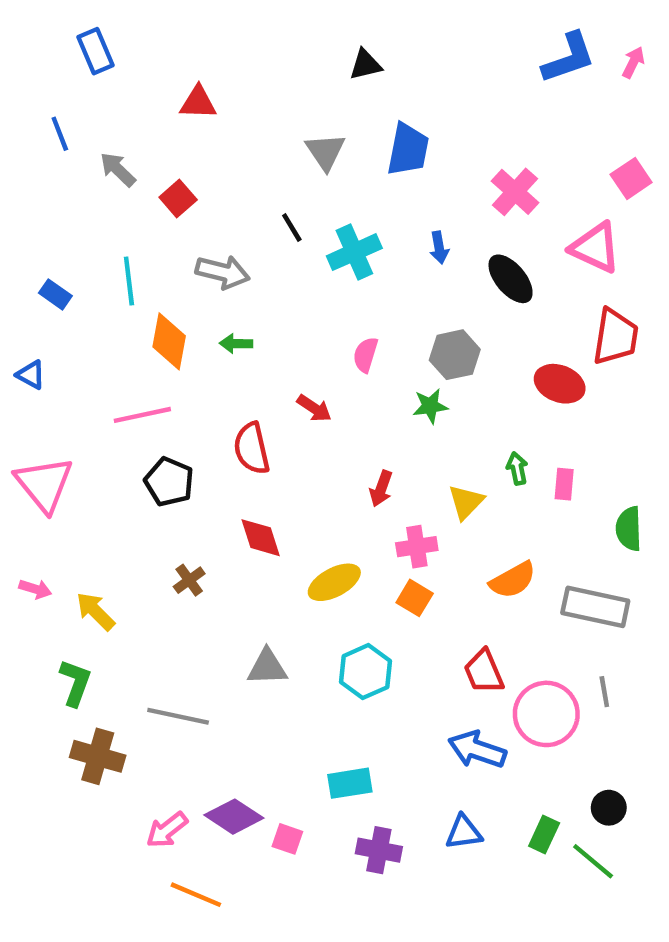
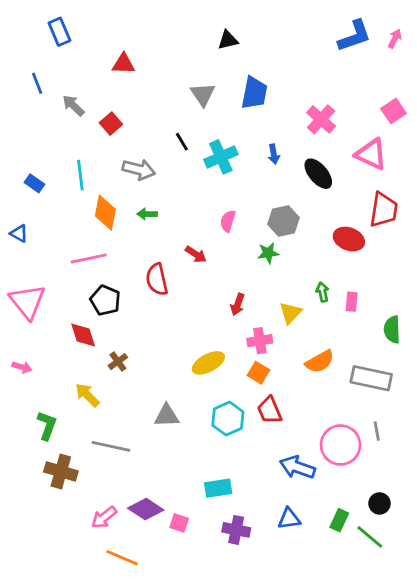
red diamond: (261, 538) -> (83, 335), moved
yellow arrow: (95, 611) -> (87, 395), moved
red trapezoid: (484, 672) -> (270, 410), moved

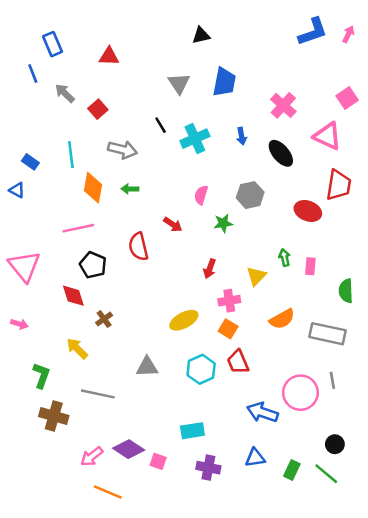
blue rectangle: (59, 32) -> (53, 44), moved
blue triangle: (19, 233) -> (17, 190), moved
green star: (268, 253) -> (223, 223), moved
green rectangle: (339, 520) -> (292, 470), moved

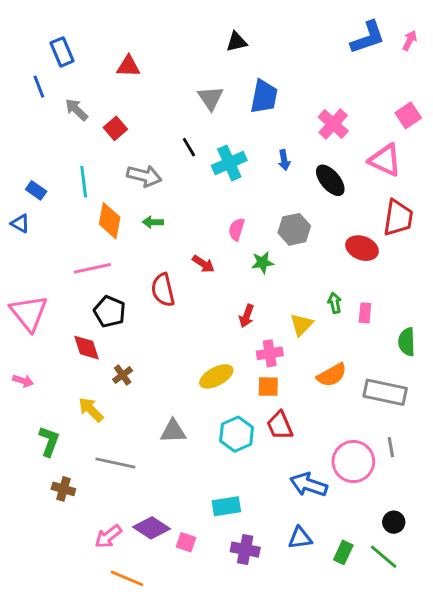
orange square: (228, 329) -> (268, 387), turned -30
brown cross: (54, 416) -> (63, 489), size x0.7

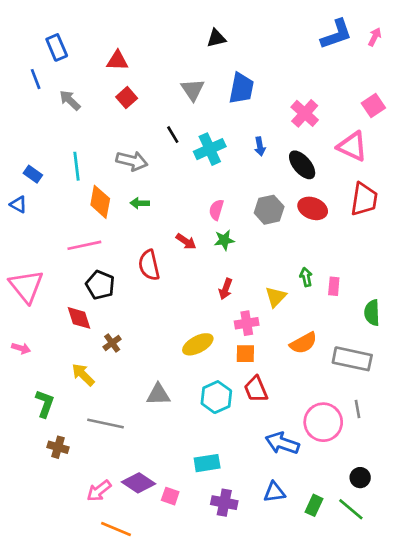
red square: (115, 128) -> (127, 98), moved
red ellipse: (362, 248) -> (313, 208), moved
green star: (262, 263) -> (224, 240), moved

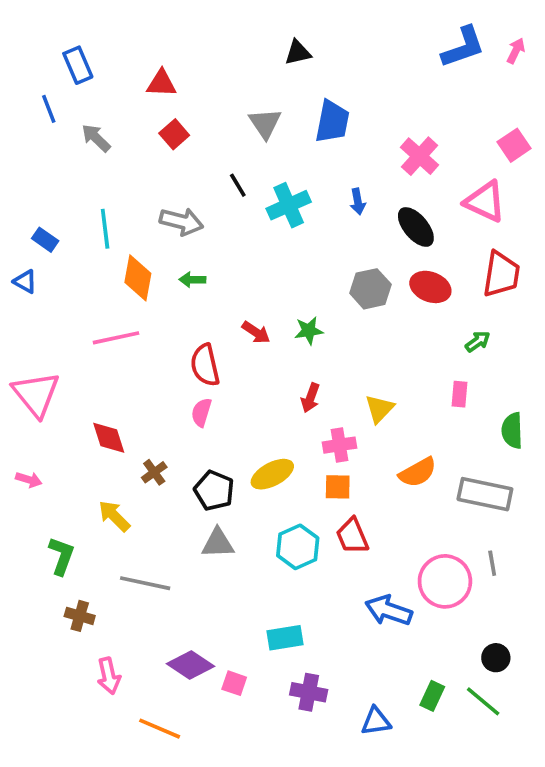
pink semicircle: (216, 210) -> (201, 412), moved
green arrow: (306, 277) -> (478, 341), moved, turned 66
black pentagon: (100, 285) -> (214, 491), moved
pink arrow: (99, 491) -> (109, 676), moved, turned -65
blue triangle: (274, 492) -> (376, 721), moved

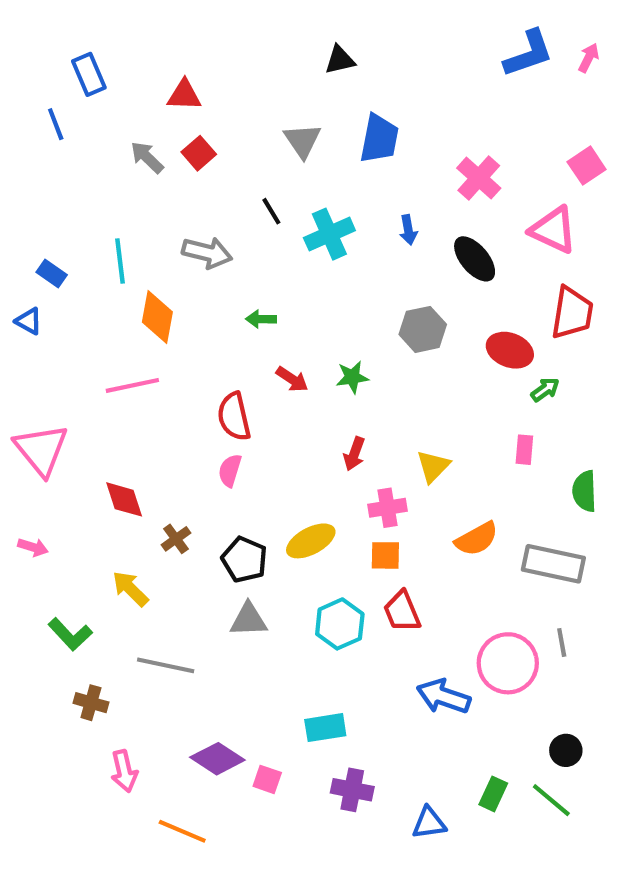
gray arrow: (96, 138) -> (147, 157), moved
green arrow: (192, 280) -> (261, 319), moved
red ellipse: (430, 287) -> (510, 350), moved
green L-shape: (61, 556) -> (70, 634), turned 117

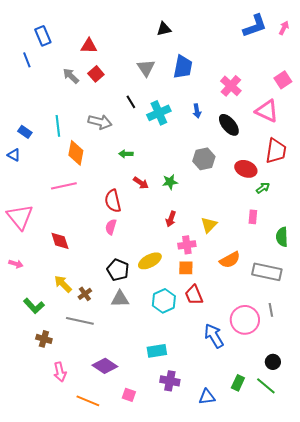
brown cross: (176, 539) -> (85, 294), moved
blue arrow: (443, 696) -> (214, 336), turned 40
pink square: (267, 779) -> (129, 395), moved

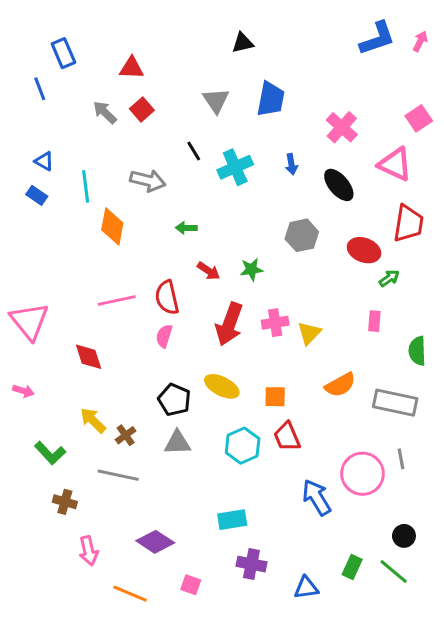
blue triangle: (14, 155) -> (44, 161), moved
pink line: (64, 186) -> (117, 300), moved
red arrow: (171, 219) -> (229, 324), moved, size x1.8
pink cross: (187, 245) -> (275, 323), moved
yellow ellipse: (150, 261) -> (222, 386), turned 55

